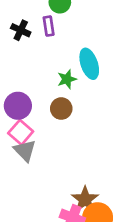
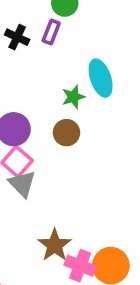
purple rectangle: (49, 26) -> (51, 32), turned 30
brown star: (85, 199) -> (55, 245), moved

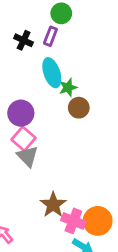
cyan ellipse: (101, 78) -> (52, 73), moved
brown circle: (67, 133) -> (79, 108), moved

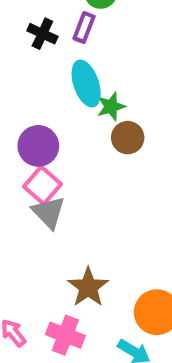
pink cross: (73, 221) -> (65, 335), moved

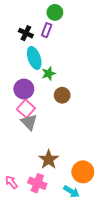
cyan ellipse: (86, 84) -> (34, 58), moved
green star: (111, 106) -> (49, 73), moved
brown circle: (128, 138) -> (62, 95), moved

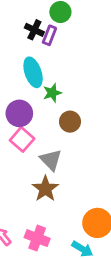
black cross: (26, 33) -> (34, 30), moved
gray triangle: (29, 122) -> (51, 160), moved
brown star: (49, 159) -> (45, 189), moved

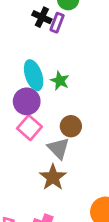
cyan ellipse: (33, 72) -> (34, 75), moved
green star: (52, 93) -> (60, 81), turned -30
brown circle: (70, 122) -> (71, 126), moved

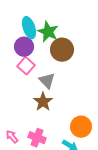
green star: (60, 81) -> (48, 32), size x1.5
brown circle: (71, 126) -> (62, 50), moved, size x1.5

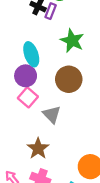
green star: (48, 32) -> (72, 41), moved
brown star: (43, 102) -> (38, 148), moved

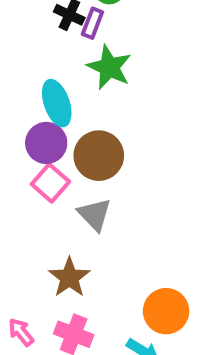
green star: (72, 41) -> (109, 67), moved
brown circle: (69, 79) -> (99, 156), moved

